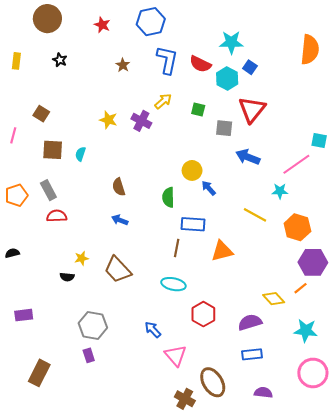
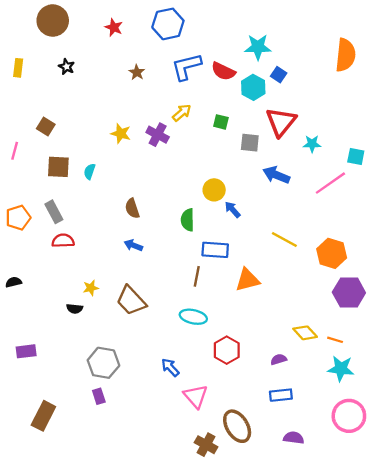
blue L-shape: (167, 60) -> (186, 67), turned -116
cyan star: (280, 191) -> (312, 144), moved
orange line: (301, 288) -> (335, 340), moved, turned 56
purple semicircle: (250, 322) -> (279, 359), size x0.6

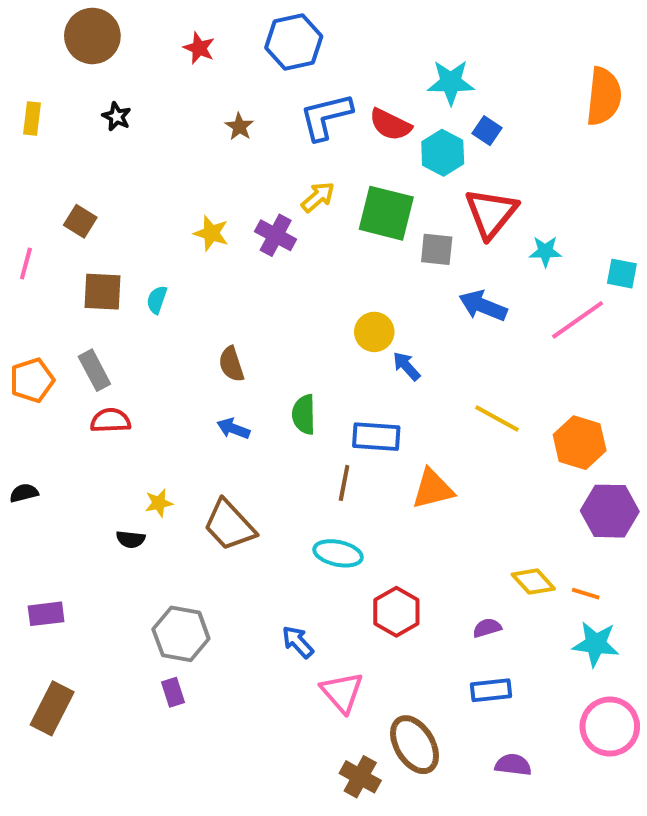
green square: (221, 122) -> (386, 213), size x2.0
green semicircle: (188, 220) -> (304, 414), moved
brown rectangle: (43, 416) -> (52, 708), moved

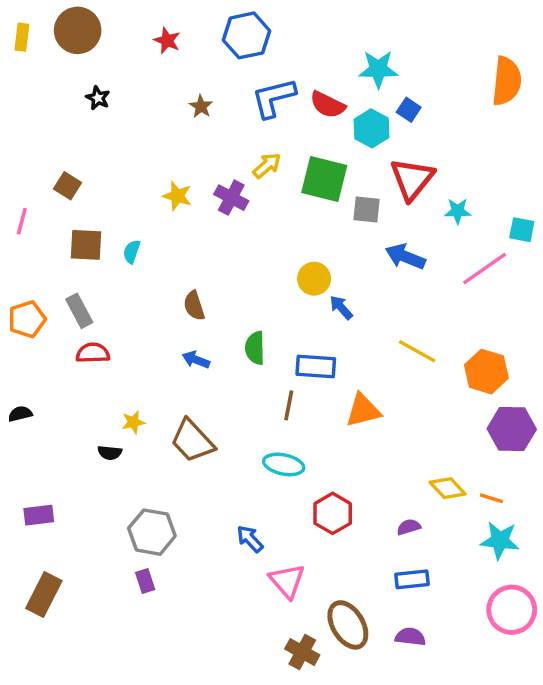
yellow rectangle: (32, 119) -> (22, 37), moved
purple semicircle: (513, 765) -> (410, 637), moved

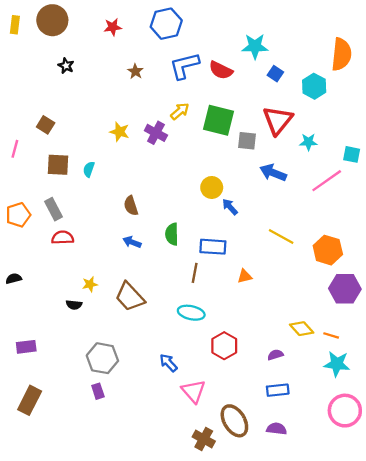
red star: (167, 41) -> (113, 27), turned -30
cyan hexagon: (372, 128) -> (314, 86), moved
orange triangle: (363, 410) -> (245, 276), size x0.6

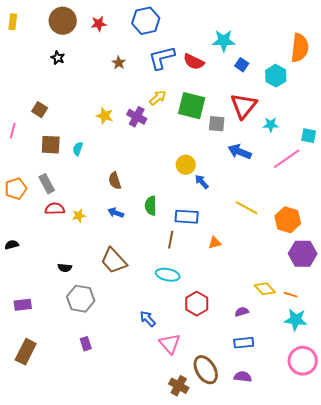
brown circle: (52, 20) -> (63, 21), moved
yellow star: (90, 284) -> (79, 216), moved
gray hexagon: (102, 358) -> (81, 299), moved

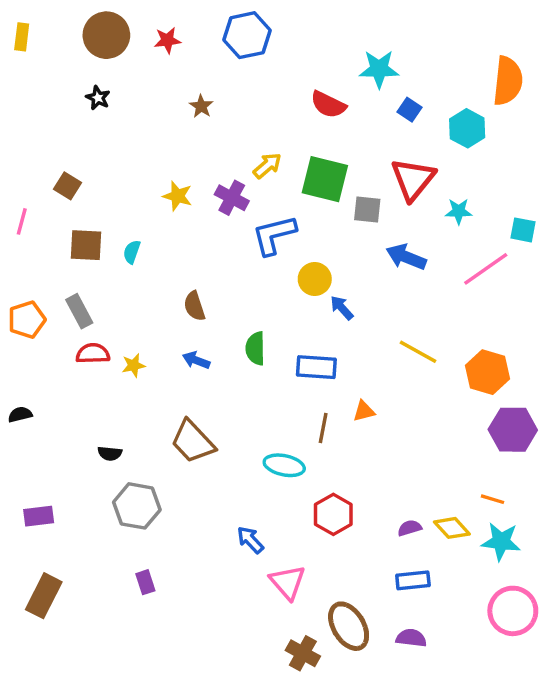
blue L-shape: (162, 58) -> (274, 235), moved
brown line: (171, 240) -> (323, 428), moved
yellow diamond: (265, 289) -> (452, 528), moved

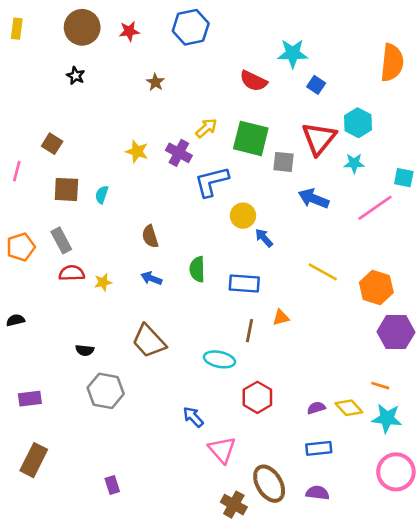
cyan hexagon: (467, 128) -> (358, 123), moved
purple rectangle: (145, 582) -> (112, 485), moved

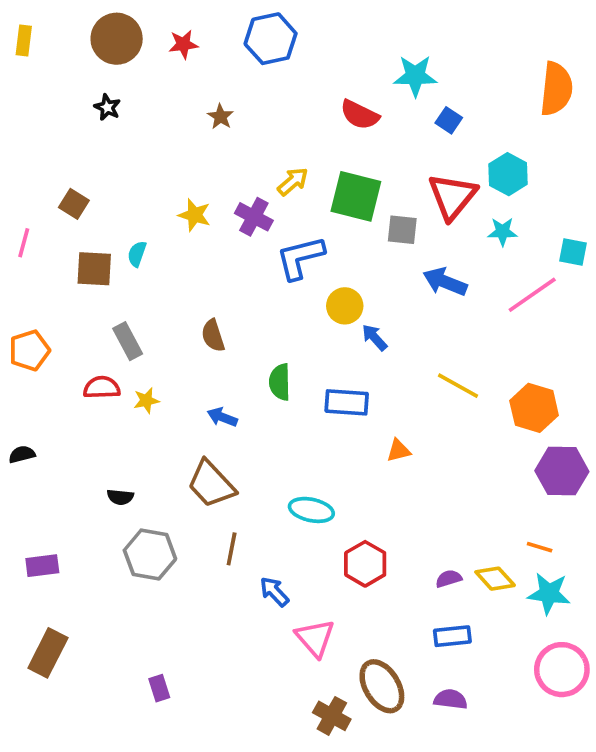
cyan semicircle: (102, 195) -> (137, 254), moved
gray rectangle: (61, 240) -> (128, 341), moved
blue arrow: (151, 278) -> (222, 417), moved
brown line: (250, 331) -> (232, 549), moved

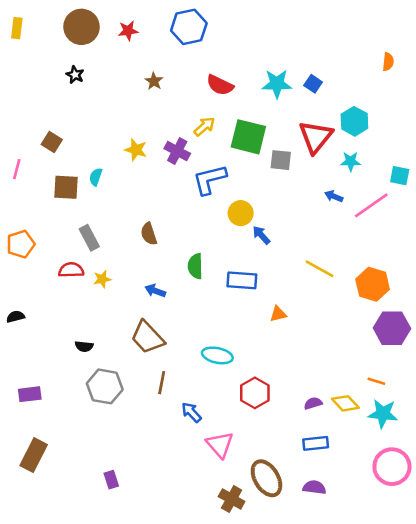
cyan star: (415, 76) -> (277, 84), moved
orange semicircle: (556, 89) -> (388, 62), size x0.5
red semicircle: (360, 115) -> (220, 85), moved
blue arrow: (445, 282) -> (334, 196), moved, size x0.6

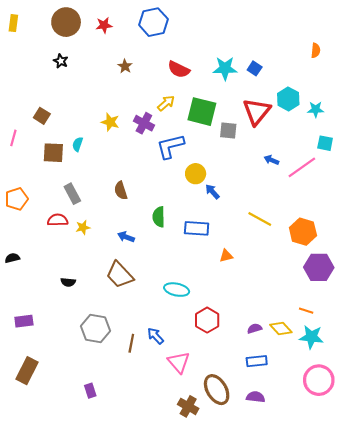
cyan star: (351, 161) -> (316, 109), moved
brown line: (162, 383) -> (131, 343), moved
gray hexagon: (105, 386) -> (96, 329), moved

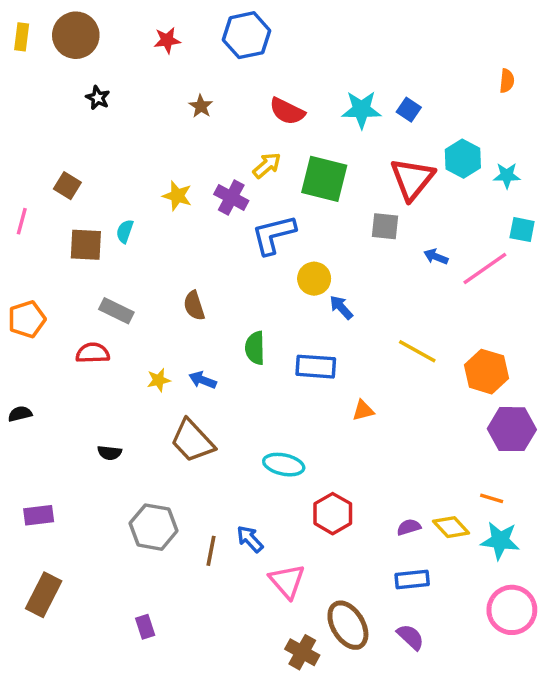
brown circle: (66, 22) -> (76, 35), moved
gray square: (228, 131) -> (385, 226), moved
gray rectangle: (72, 194) -> (116, 311), turned -36
yellow star: (83, 227) -> (159, 380), moved
purple semicircle: (256, 397) -> (410, 637), turned 36

